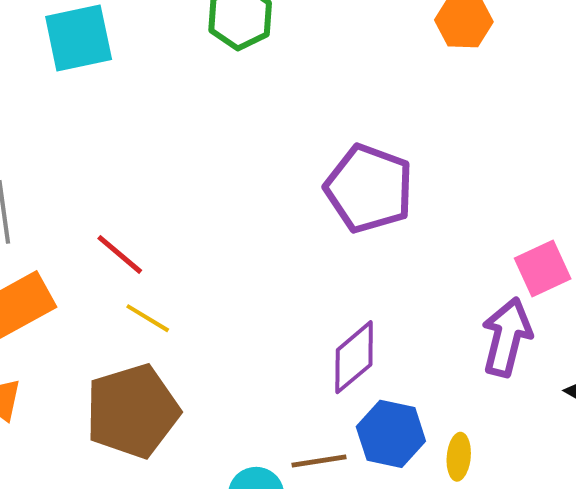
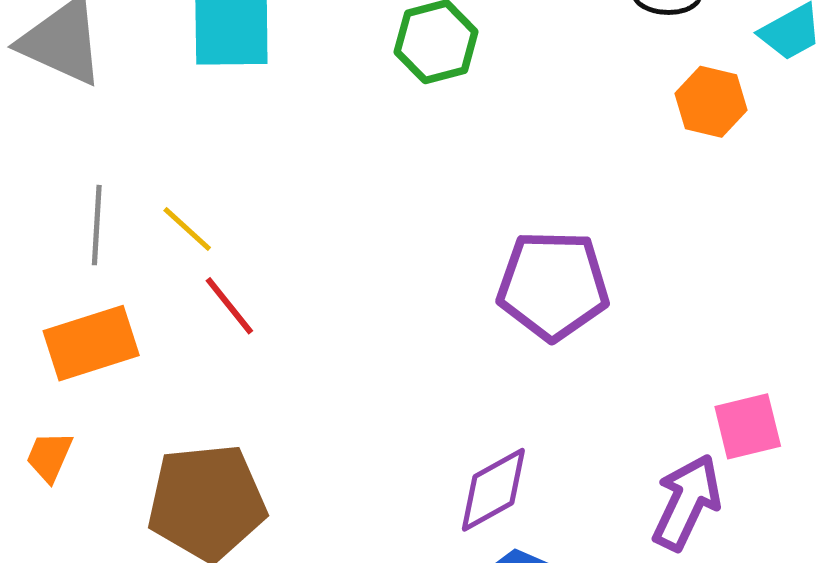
purple pentagon: (369, 189) -> (553, 285), turned -30
yellow line: (148, 318) -> (187, 229), moved

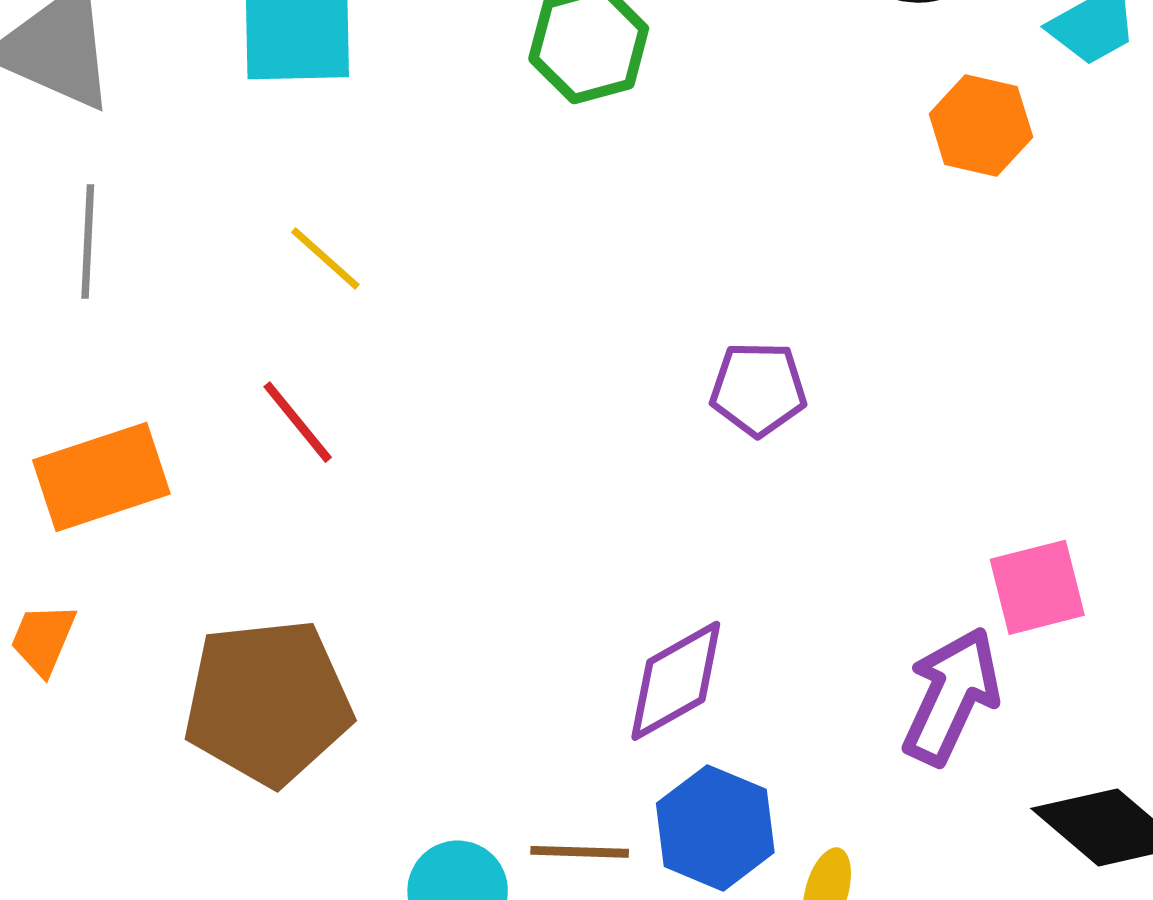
gray line: (97, 225) -> (88, 241), moved
yellow line: (187, 229) -> (325, 258), moved
purple pentagon: (553, 285) -> (758, 389), size x0.6

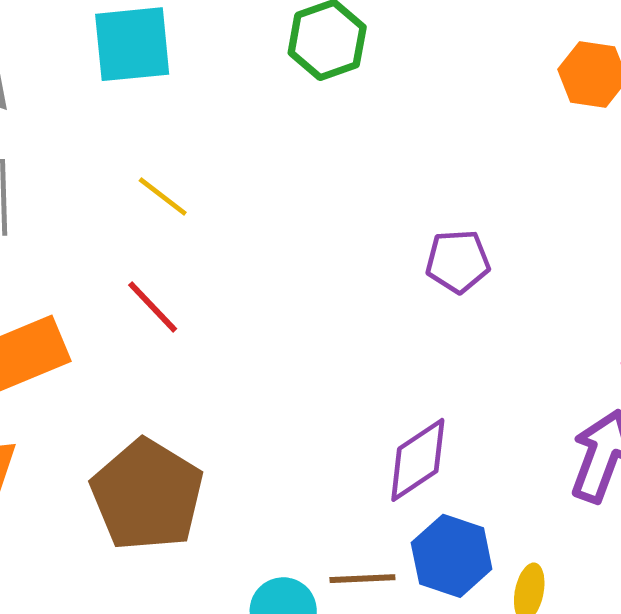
brown pentagon: (268, 702) -> (147, 495), turned -30

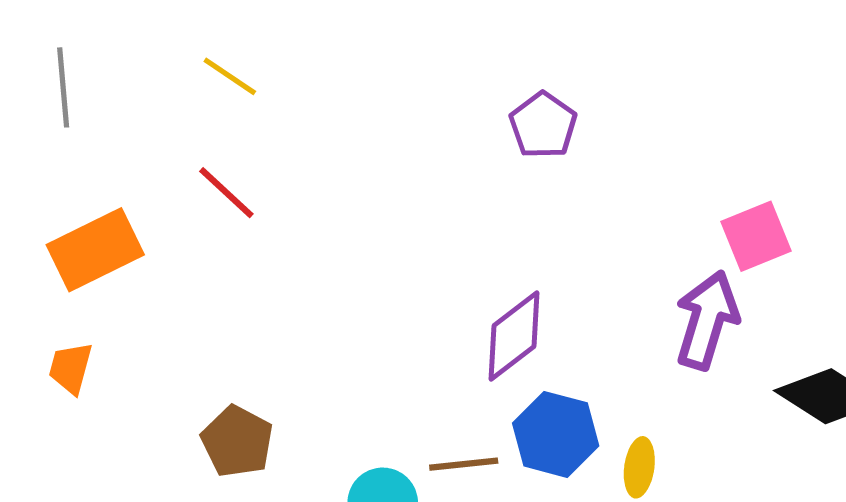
purple pentagon: (458, 261) -> (543, 125), turned -30
brown pentagon: (147, 495) -> (237, 441), moved, size x0.6

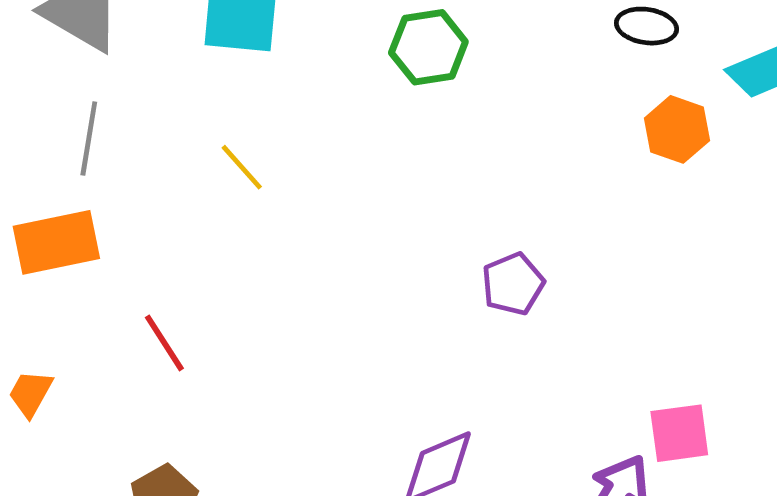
red line: (226, 193) -> (164, 343), moved
orange rectangle: (95, 250) -> (56, 242), moved

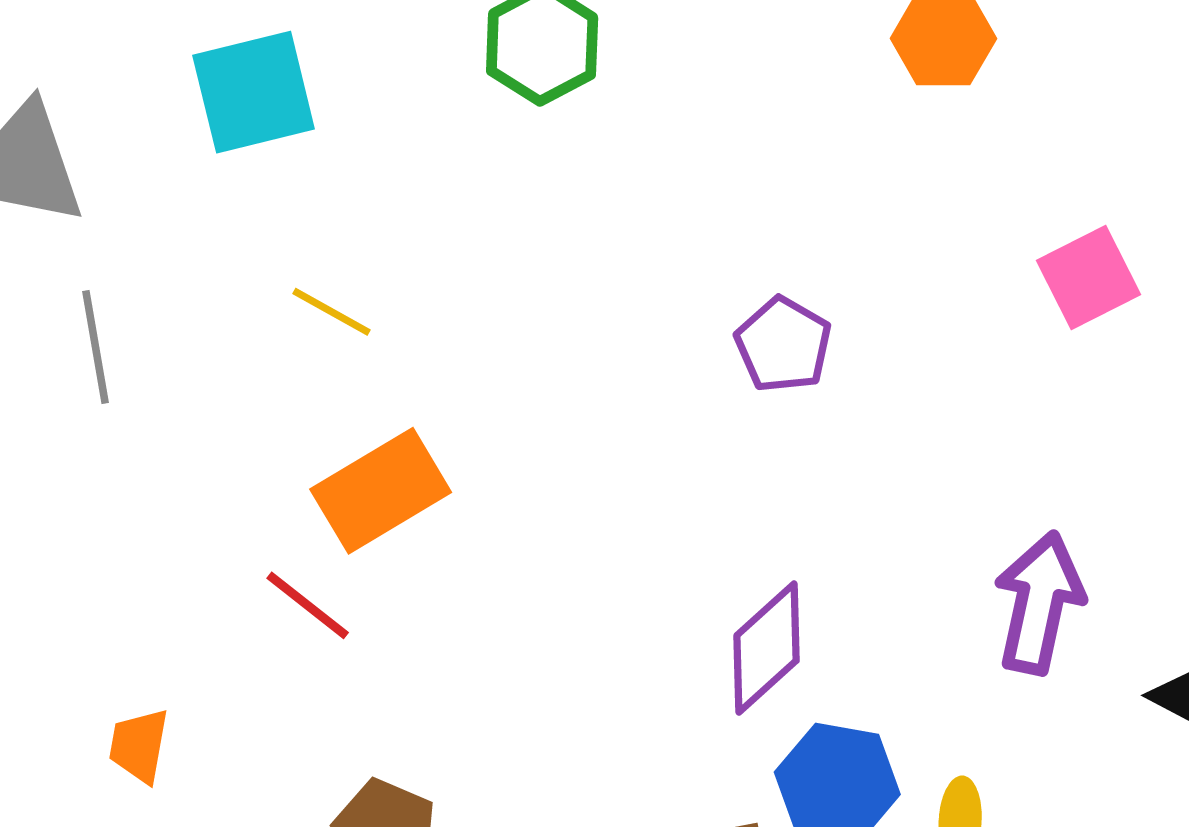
orange rectangle: (56, 242) -> (381, 491), moved
pink square: (679, 433) -> (1089, 277), moved

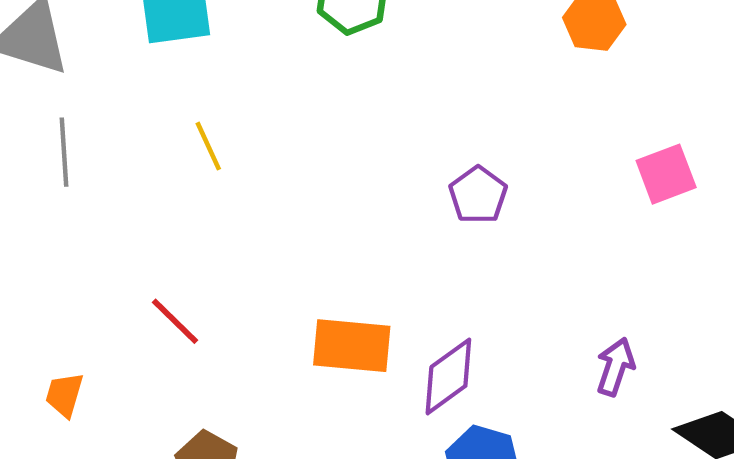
yellow line: (332, 312) -> (208, 146), turned 30
orange rectangle: (381, 491) -> (352, 346), moved, turned 30
purple arrow: (1039, 603) -> (615, 367), size x0.7

